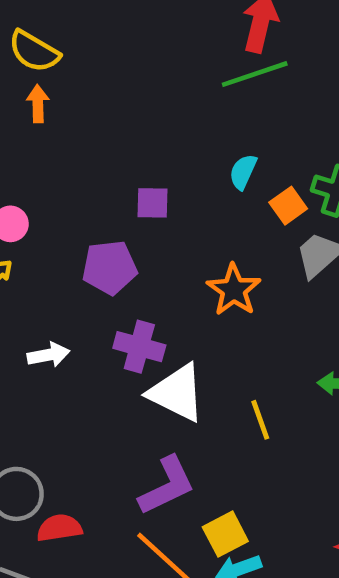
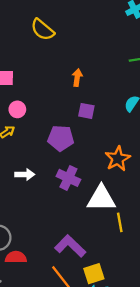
orange arrow: (38, 104) -> (77, 78), moved
white triangle: (177, 393) -> (101, 198), moved, turned -36
purple L-shape: (167, 486) -> (70, 246), turned -120

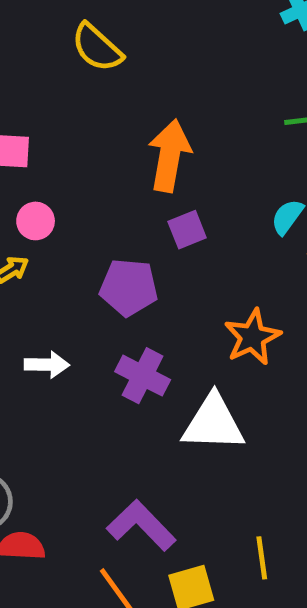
orange arrow: (77, 78) -> (169, 156), size x1.8
purple square: (86, 111) -> (187, 230), turned -35
yellow line: (120, 222) -> (262, 558), moved

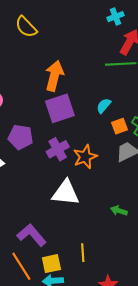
purple square: (187, 230) -> (60, 108), size x1.8
purple pentagon: (129, 287) -> (20, 137), moved
purple cross: (143, 376) -> (58, 149), moved, turned 30

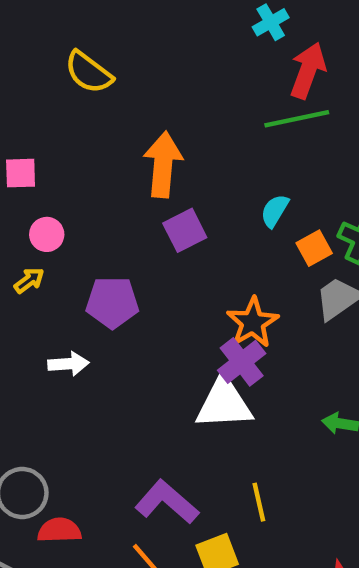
purple square: (60, 108) -> (185, 230), size x0.7
purple cross: (58, 149) -> (242, 362), moved
yellow line: (83, 253) -> (259, 502), moved

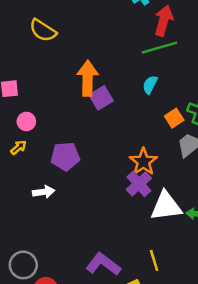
cyan semicircle: (275, 211) -> (150, 85), moved
purple square: (185, 230) -> (101, 98), moved
white triangle: (224, 403) -> (166, 206), moved

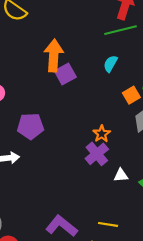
orange star: (143, 162) -> (102, 134), size x0.7
white triangle: (166, 206) -> (121, 175), size x0.5
yellow line: (154, 260) -> (108, 224), turned -66

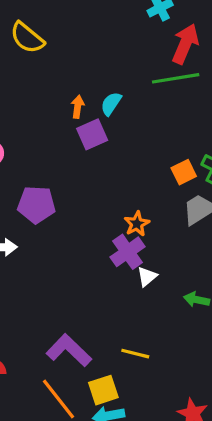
orange arrow: (54, 56) -> (78, 107), size x0.5
cyan semicircle: (110, 64) -> (111, 104), moved
white triangle: (121, 175) -> (147, 277), moved, turned -40

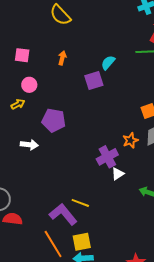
orange arrow: (78, 107) -> (62, 58), moved
orange star: (137, 224) -> (130, 140), moved
yellow line: (135, 354) -> (80, 203), moved

